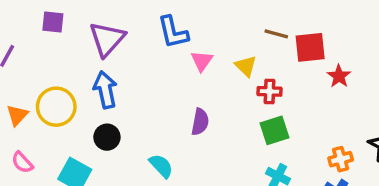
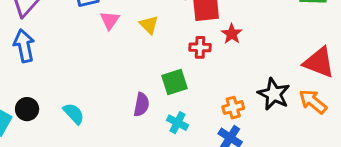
red cross: (269, 91) -> (200, 47), moved
purple semicircle: (200, 122) -> (141, 105), moved
black circle: (107, 137) -> (27, 109), moved

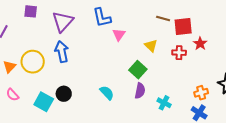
yellow triangle: (149, 25) -> (151, 46), moved
green square: (175, 82) -> (138, 70), moved, turned -30
cyan semicircle: (74, 114) -> (107, 93), moved

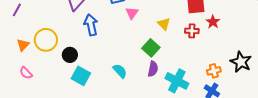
blue arrow: (62, 52) -> (91, 25), moved
black circle: (64, 94) -> (70, 55), moved
cyan square: (44, 102) -> (81, 76), moved
cyan cross: (164, 103) -> (177, 81), size x1.6

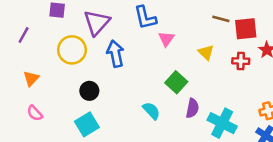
yellow circle: (46, 40) -> (72, 50), moved
green square: (151, 48) -> (176, 82), moved
cyan square: (81, 76) -> (87, 124), moved, turned 30

